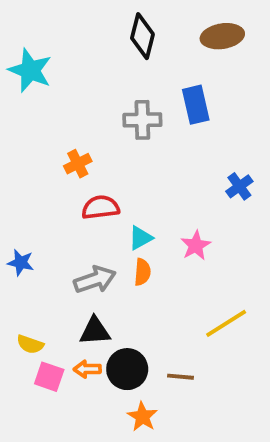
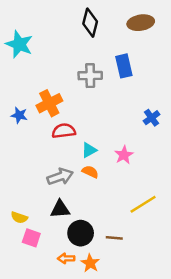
orange cross: (78, 164) -> (49, 103), size x1.5
blue star: (21, 263) -> (19, 115), moved
orange semicircle: (142, 272) -> (90, 172), turned -70
orange arrow: (87, 369) -> (66, 258), moved

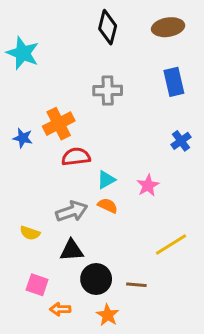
blue rectangle: (124, 66) -> (174, 82), moved
yellow semicircle: (19, 217) -> (30, 233), moved
orange arrow: (66, 258) -> (60, 309), moved

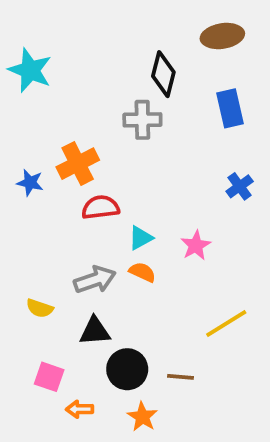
black diamond: (108, 27) -> (163, 74), moved

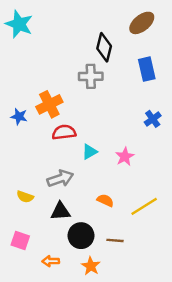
brown ellipse: (222, 36) -> (142, 23), turned -30
cyan star: (30, 70) -> (19, 24), moved
orange semicircle: (142, 272) -> (105, 200), moved
pink square: (49, 377) -> (20, 240), moved

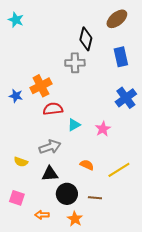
cyan star: (19, 24) -> (16, 20), size x0.7
blue cross: (153, 119) -> (126, 98), size x1.5

